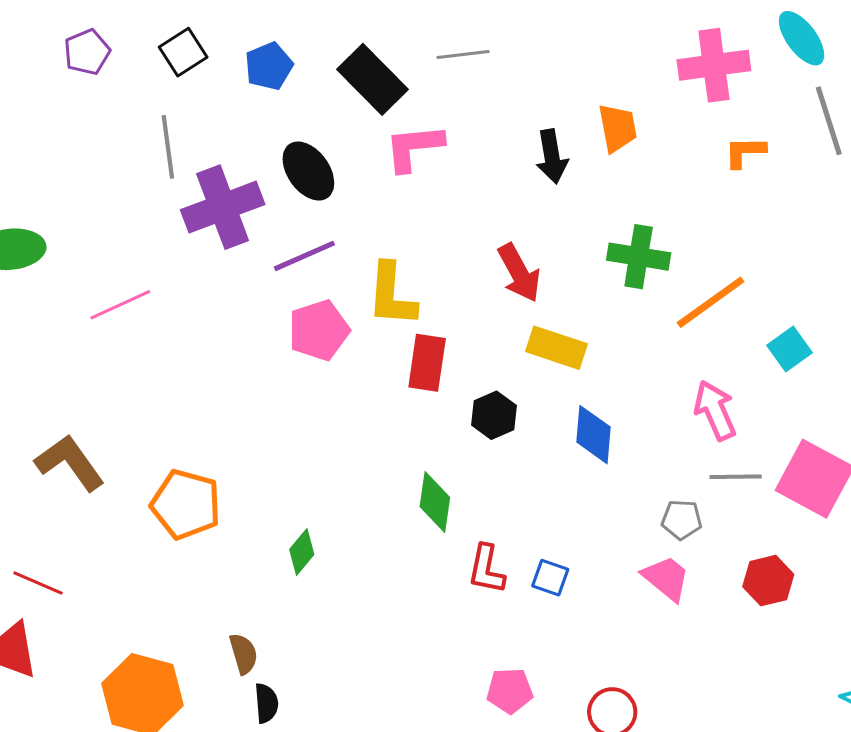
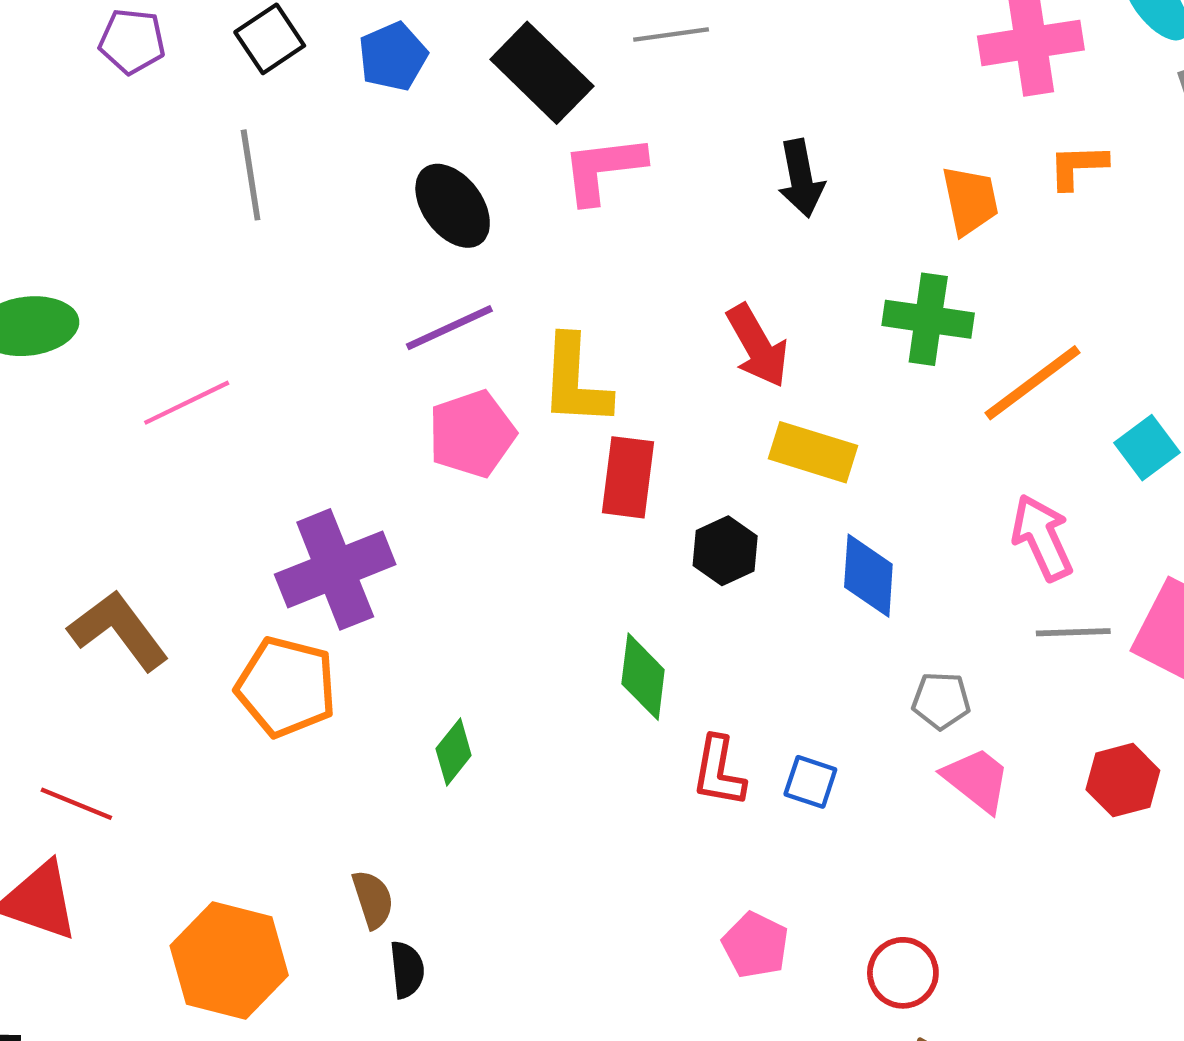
purple pentagon: (87, 52) -> (132, 41), turned 30
orange trapezoid: (617, 128) -> (970, 200), moved
purple cross: (223, 207) -> (335, 569), moved
gray pentagon: (682, 520) -> (941, 701), moved
pink pentagon: (510, 691) -> (755, 945), turned 30

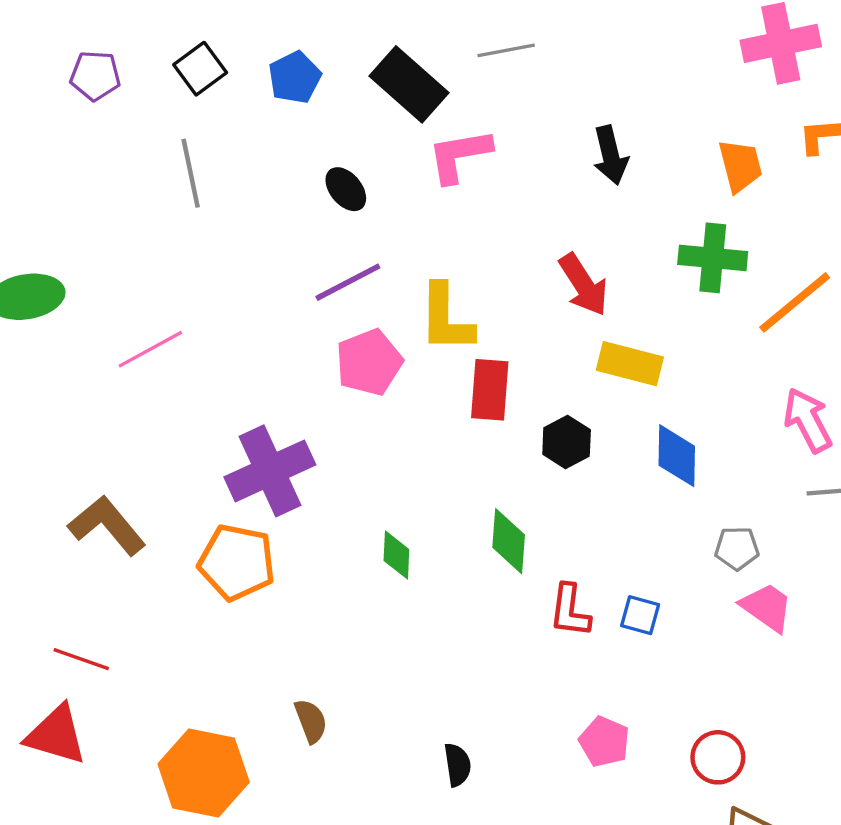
black ellipse: (453, 206) -> (346, 189), size x0.7
green diamond: (454, 752) -> (396, 555), moved, turned -33
black semicircle: (407, 970) -> (457, 765), moved

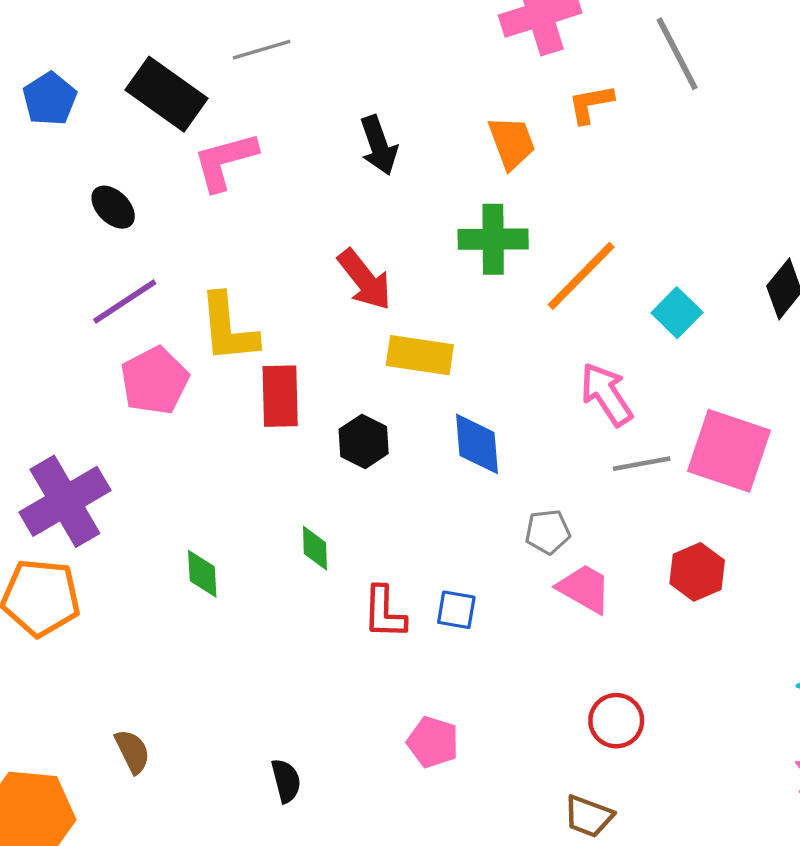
green diamond: (509, 541) -> (315, 548), size x0.7
red circle: (718, 757) -> (616, 721), moved

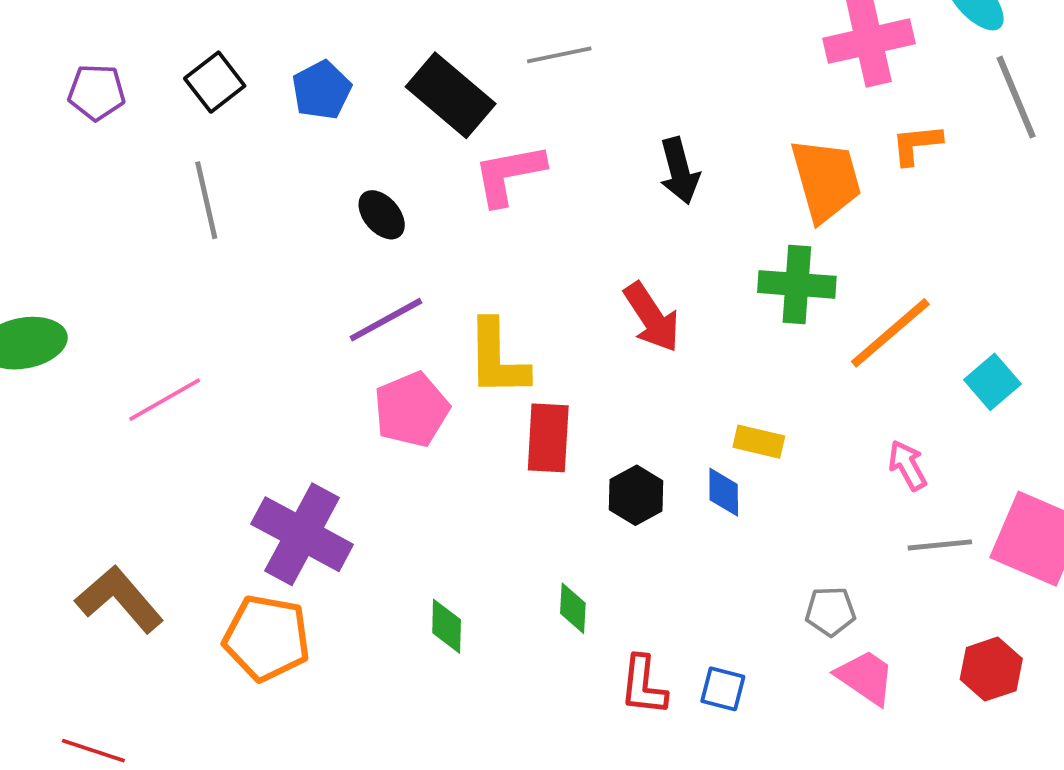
orange trapezoid: (512, 143) -> (826, 180), size x1.4
yellow rectangle: (420, 355) -> (759, 442), moved, size x0.7
pink arrow: (606, 394) -> (908, 465), size x0.7
blue diamond: (477, 444) -> (724, 492), moved, size x0.7
purple cross: (65, 501) -> (302, 534), turned -36

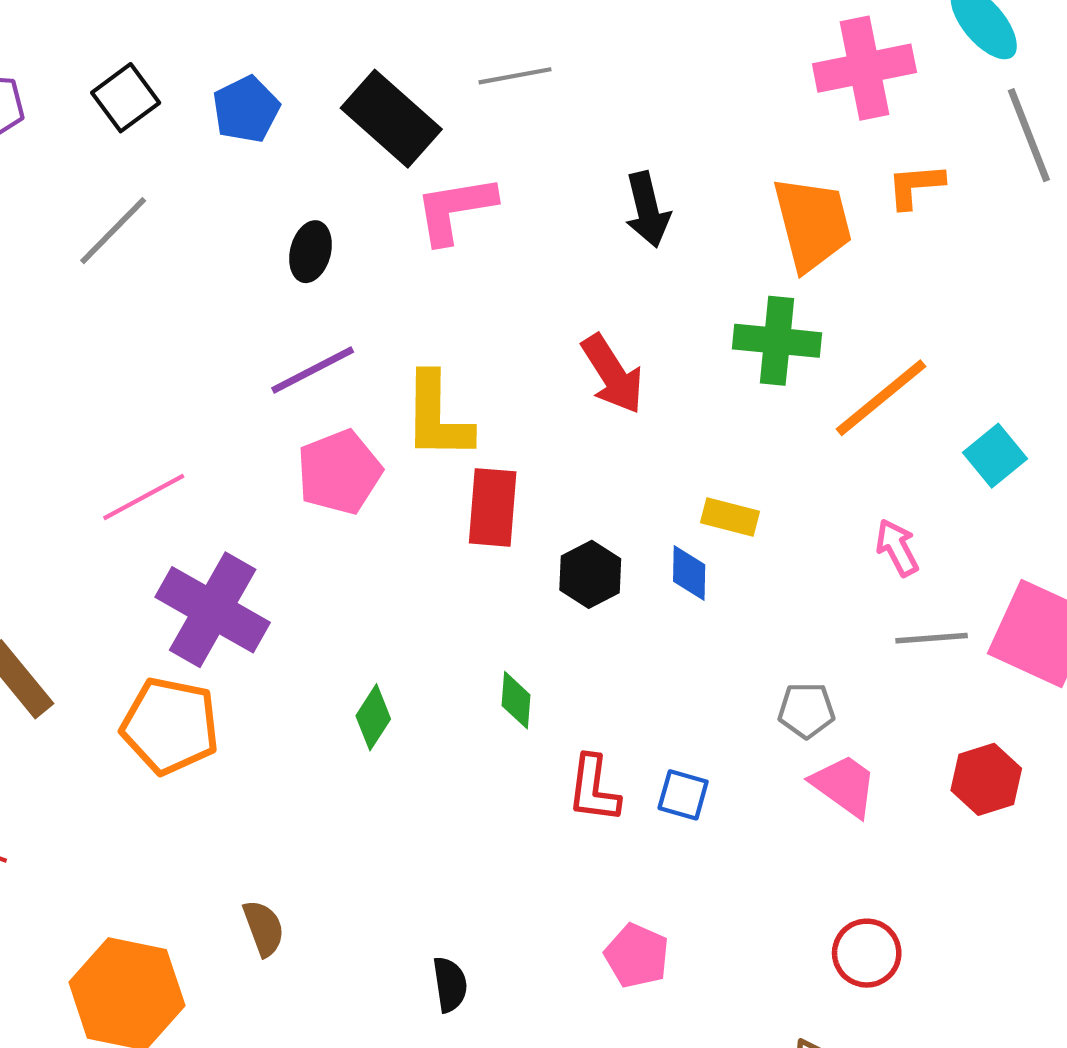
gray line: (206, 200) -> (113, 231), turned 56
black ellipse: (382, 215) -> (310, 252), turned 54
pink line: (165, 400) -> (144, 497), moved
green diamond: (447, 626) -> (373, 717), turned 30

